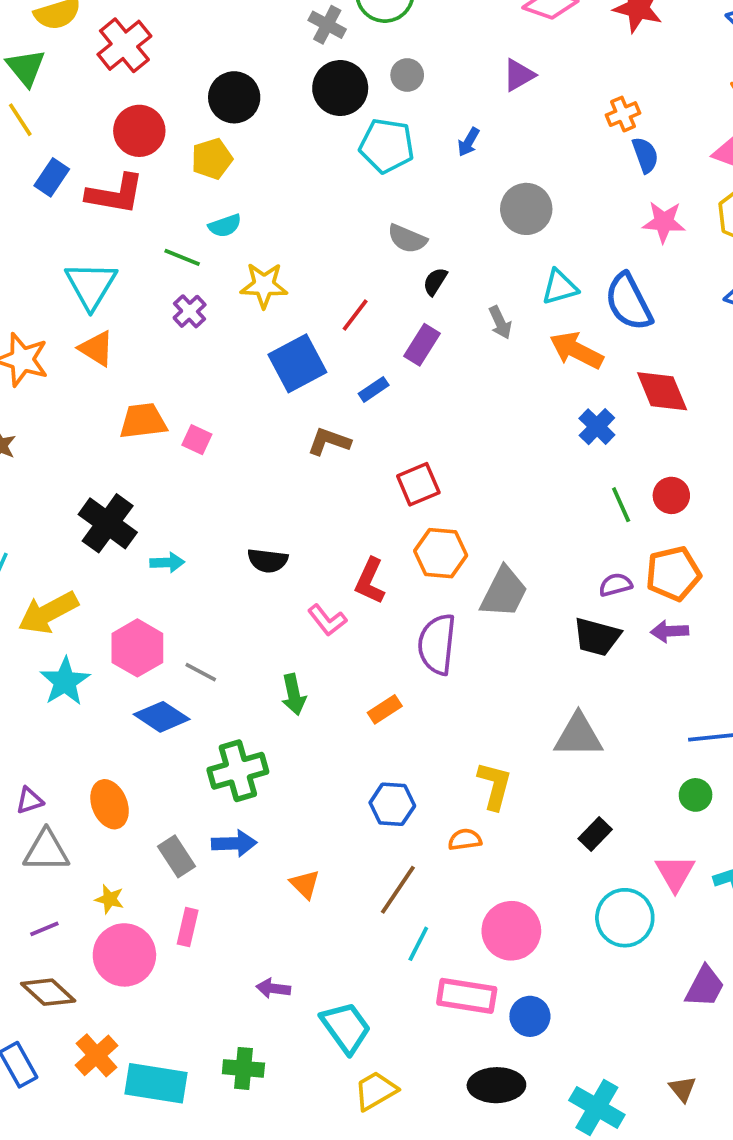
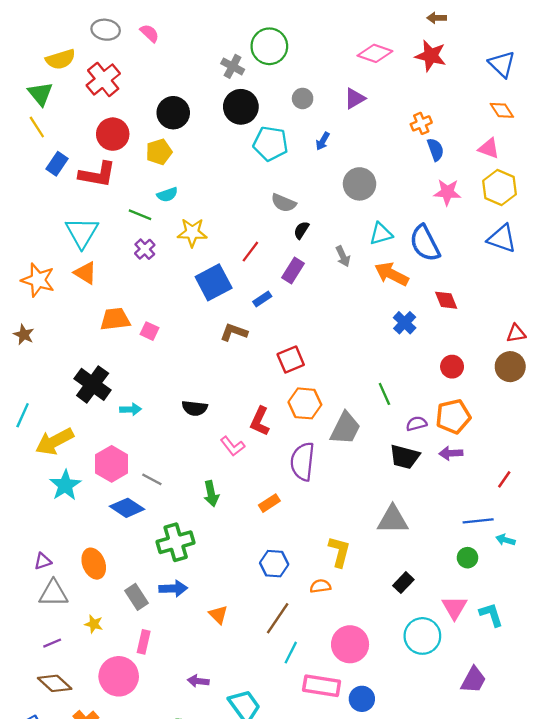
gray circle: (407, 75) -> (303, 98), moved
red diamond: (662, 391) -> (446, 300), size x0.7
green line: (621, 505) -> (384, 394), moved
pink circle: (124, 955) -> (119, 676), moved

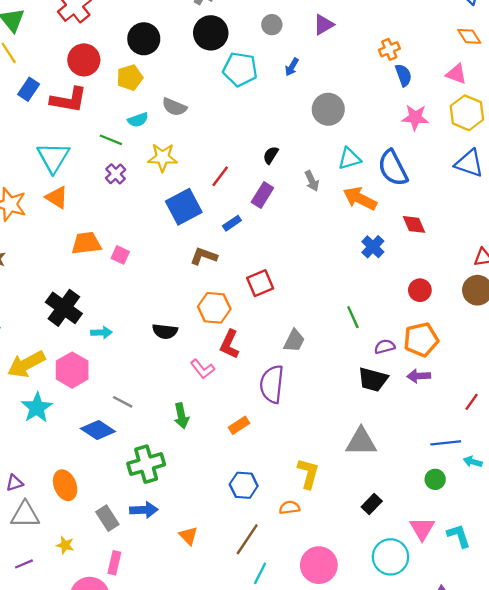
gray semicircle: (284, 203) -> (174, 107), moved
orange hexagon: (305, 403) -> (214, 308), moved
gray trapezoid: (345, 428) -> (294, 341), moved, size x0.7
pink hexagon: (112, 464) -> (72, 370), moved

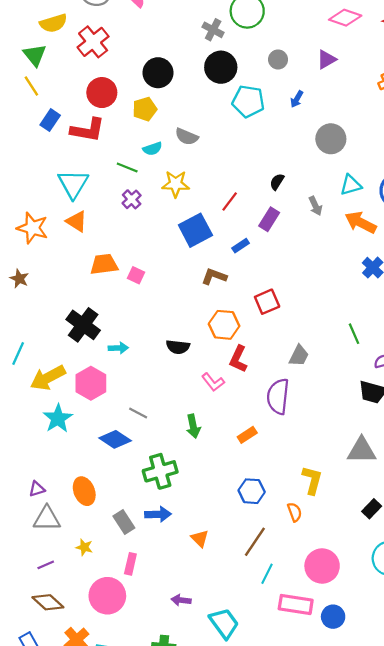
orange semicircle: (289, 508) -> (295, 512), turned 78

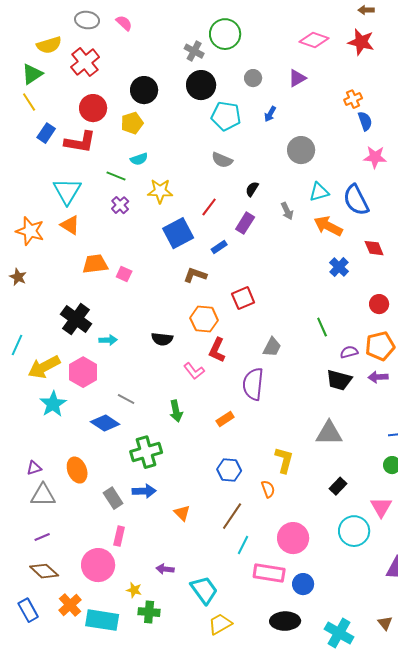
green triangle: (35, 55) -> (32, 74), turned 35
gray semicircle: (187, 137) -> (222, 160), moved
yellow star: (84, 547) -> (134, 590), moved

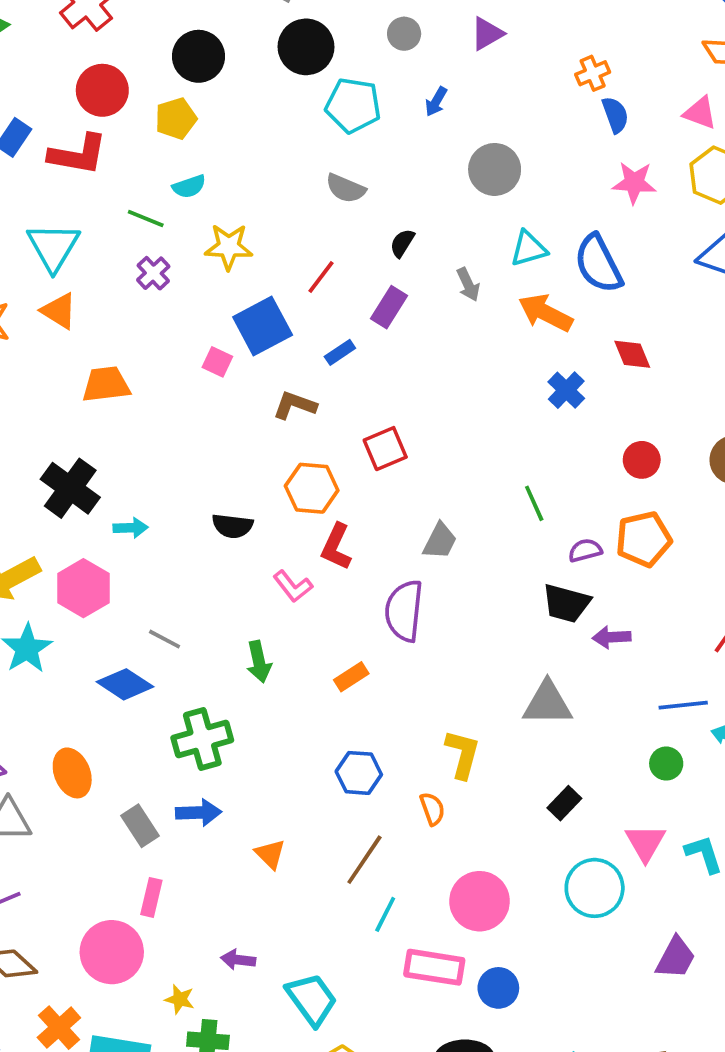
pink square: (124, 274) -> (217, 362), moved
purple arrow: (378, 377) -> (612, 637), moved

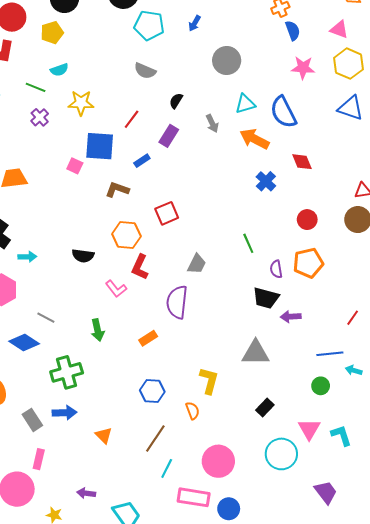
blue square: (263, 326) -> (100, 146), turned 32
purple semicircle: (585, 550) -> (276, 269), turned -84
purple trapezoid: (676, 958) -> (326, 492), turned -65

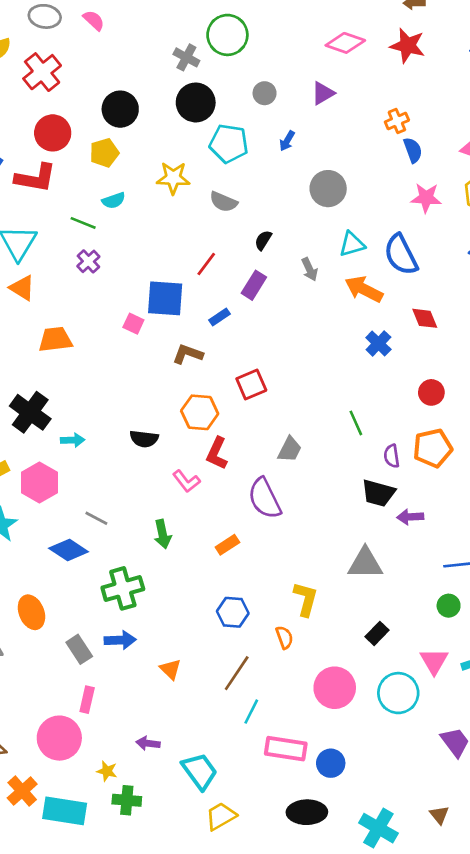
yellow star: (81, 103) -> (173, 178), moved
purple semicircle: (177, 302) -> (265, 498), turned -32
pink circle: (218, 461) -> (335, 688), moved

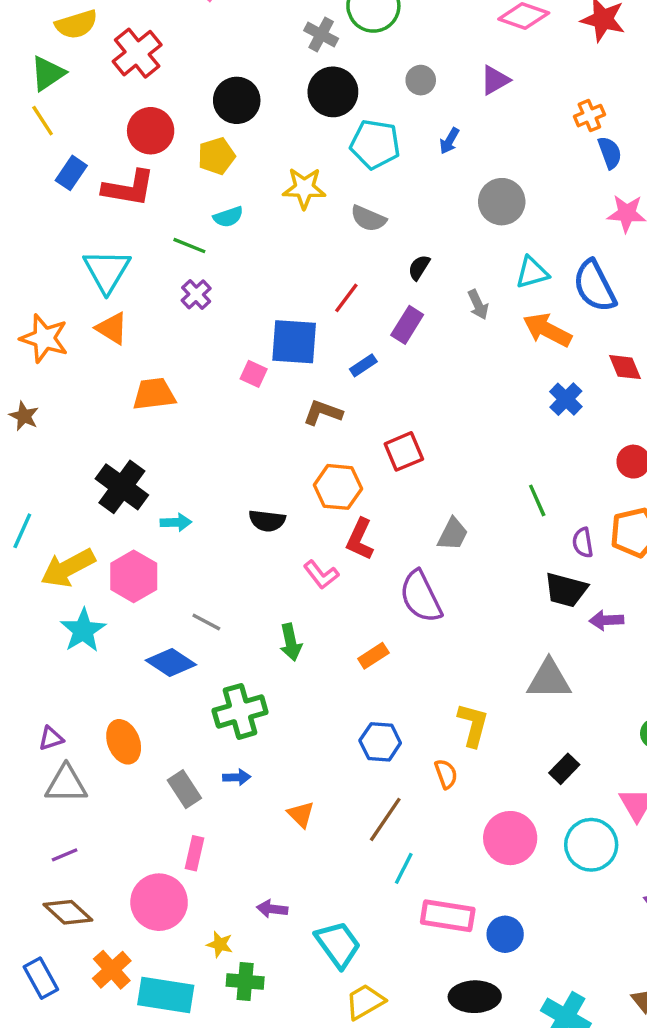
blue arrow: (120, 640) -> (237, 777), size x0.7

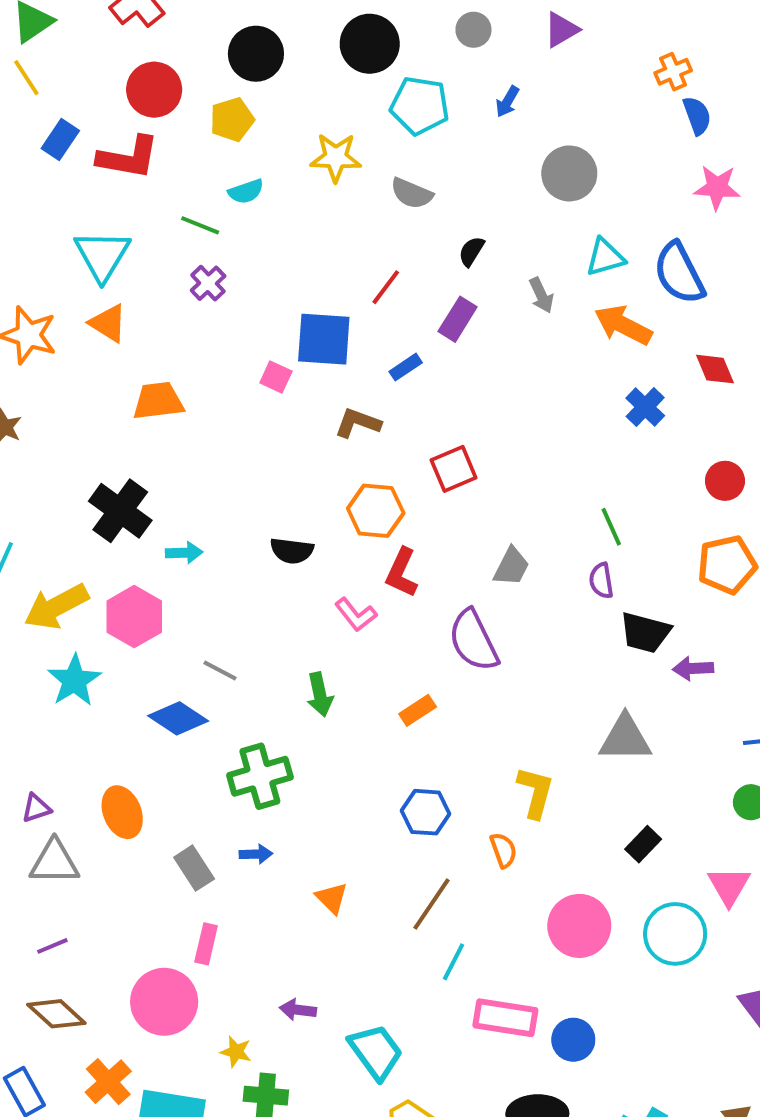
purple semicircle: (583, 543) -> (601, 581), moved

